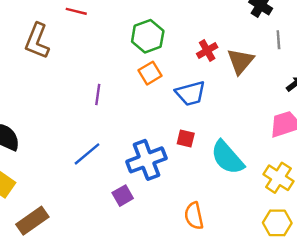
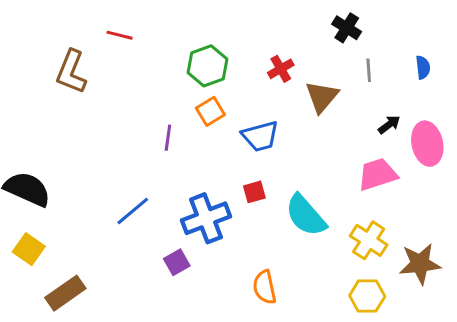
red cross: (207, 50) -> (281, 69), moved
purple line: (98, 94) -> (168, 138), moved
red square: (186, 138) -> (254, 192), turned -30

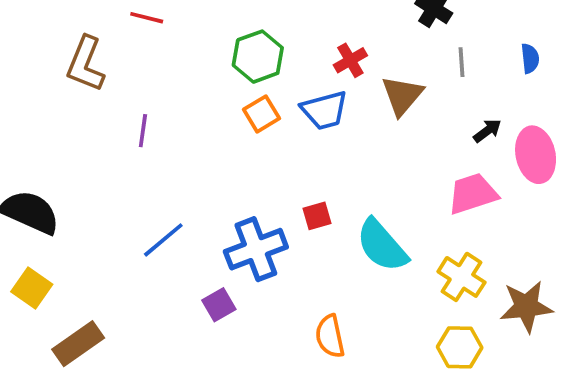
blue trapezoid: (260, 136) -> (324, 110), moved
purple line: (168, 138) -> (143, 131), moved

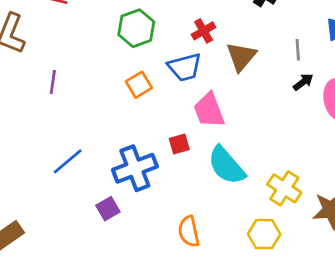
gray line: (461, 62) -> (298, 50), moved
orange square: (261, 114) -> (139, 85), moved
pink trapezoid: (473, 194) -> (209, 110), moved, turned -93
yellow hexagon: (460, 347) -> (264, 234), moved

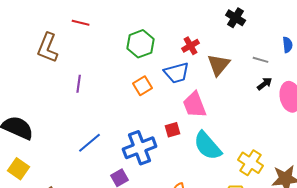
gray line: (298, 50) -> (261, 60), turned -70

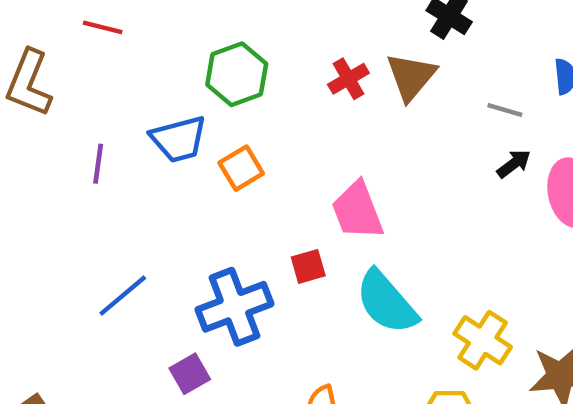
brown triangle: (219, 65) -> (411, 76), moved
blue trapezoid: (177, 73) -> (179, 139), moved

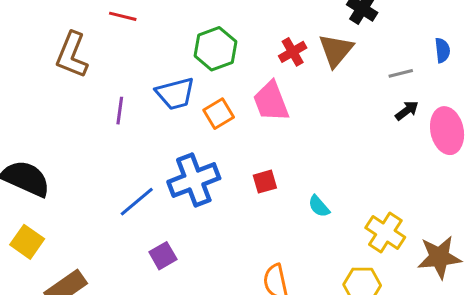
gray line: (505, 110) -> (401, 73), turned -30
pink trapezoid: (357, 211) -> (271, 101), moved
cyan semicircle: (386, 302) -> (319, 206), size x0.5
blue cross: (234, 307) -> (194, 180), moved
purple square: (190, 374) -> (163, 256), moved

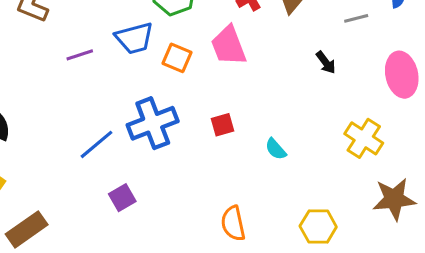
purple line: (120, 111) -> (80, 55), turned 64
black arrow: (407, 111) -> (326, 62), moved, turned 90
orange square: (219, 114) -> (177, 58), turned -36
yellow cross: (385, 233) -> (364, 138), moved

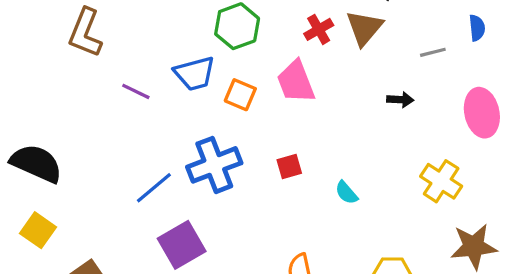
purple line: (80, 55) -> (136, 91), turned 44
black arrow: (326, 62) -> (400, 100), turned -50
purple square: (122, 198) -> (182, 245), size x1.6

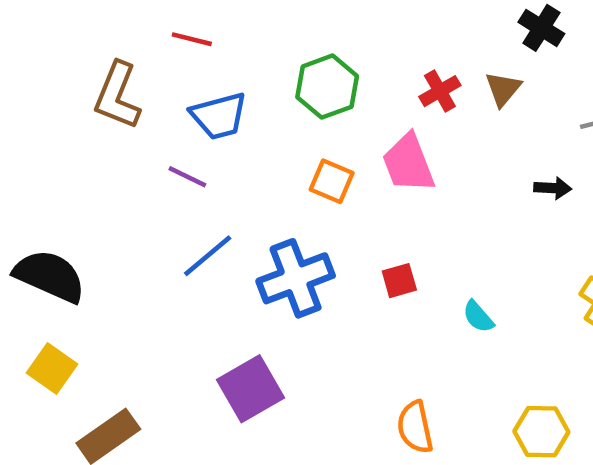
brown triangle: (364, 28) -> (503, 89), size x0.7
blue trapezoid: (195, 74) -> (219, 116), moved
blue line: (154, 188) -> (208, 256), moved

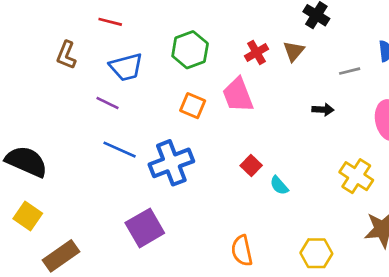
brown L-shape: (117, 96) -> (66, 55), size x0.7
blue line: (208, 256) -> (120, 150), turned 64
red square: (399, 281) -> (251, 165), moved, turned -30

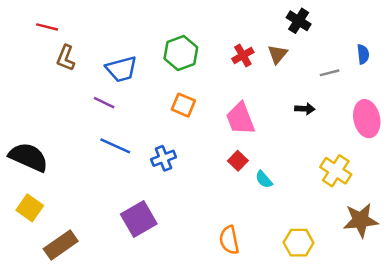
red line: (110, 22) -> (47, 27), moved
pink trapezoid: (238, 95) -> (240, 119), moved
blue cross: (171, 163) -> (164, 158), size x0.6

